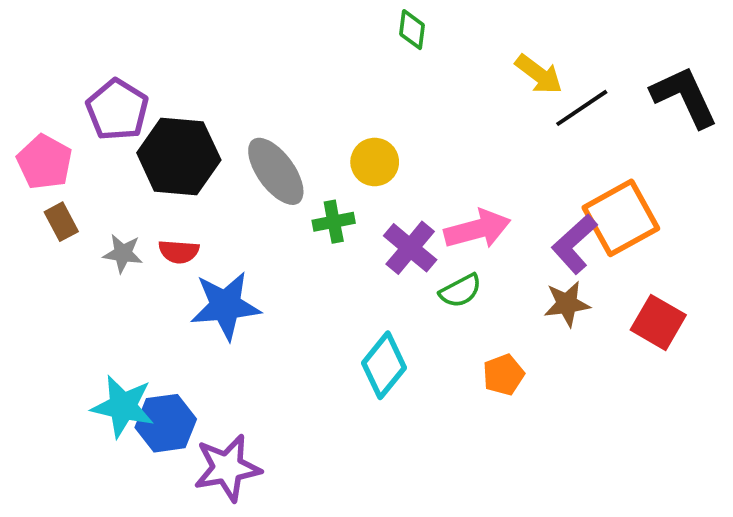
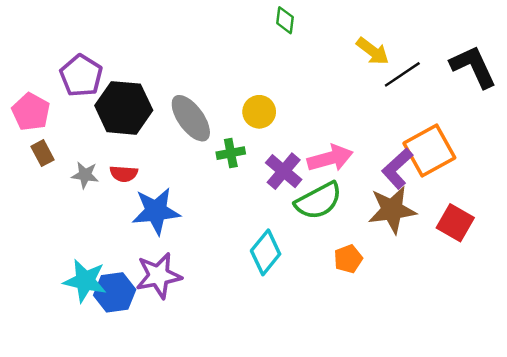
green semicircle: (461, 291) -> (318, 201), size x1.6
brown star: (567, 304) -> (392, 210), size x1.5
purple star: (227, 468) -> (159, 276), moved

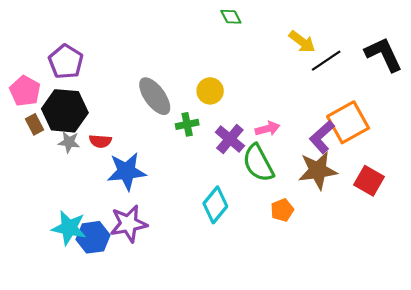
green diamond: (285, 20) -> (231, 17), turned -35
black hexagon: (124, 108) -> (65, 111), moved
pink arrow: (330, 158) -> (268, 129), size x0.7
green semicircle: (318, 201) -> (258, 163), turned 90

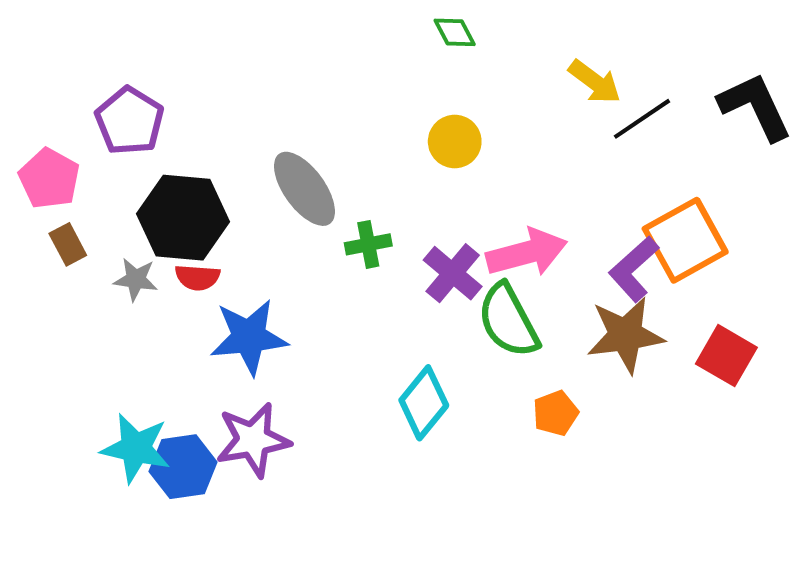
yellow circle: (210, 91) -> (455, 142), moved
black hexagon: (65, 111) -> (183, 218), moved
pink arrow: (268, 129) -> (527, 253), size x1.6

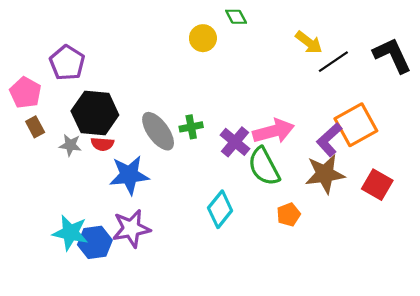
yellow circle: (455, 142) -> (203, 38), moved
gray ellipse: (304, 189) -> (158, 131), moved

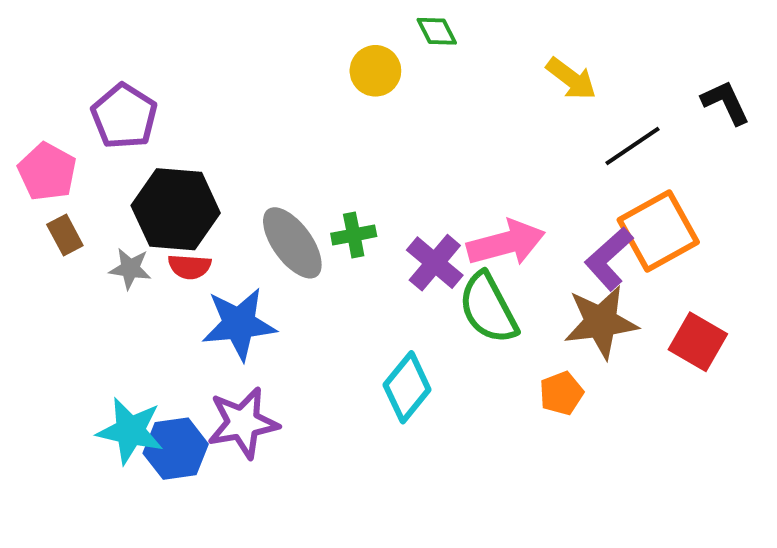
black L-shape: (392, 55) -> (726, 102), size x0.7
black line: (333, 62) -> (633, 146), moved
orange pentagon: (288, 215) -> (561, 393), moved

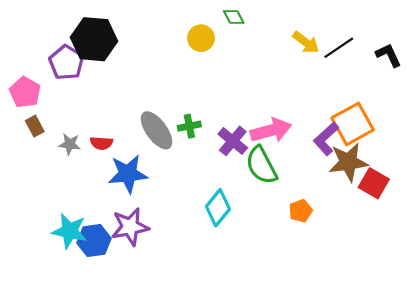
black line: (633, 146) -> (339, 48), moved
black hexagon: (176, 209) -> (94, 39), moved
brown star: (601, 322) -> (348, 162), moved

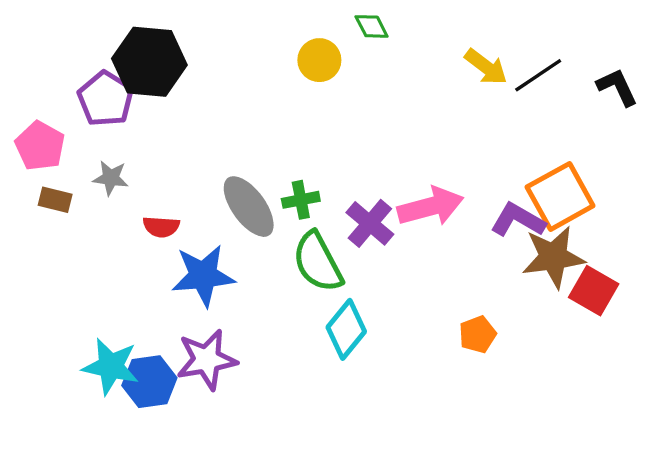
brown rectangle: (35, 126) -> (55, 200), turned -48
purple L-shape: (326, 139) -> (518, 220), turned 72
gray star: (70, 144) -> (111, 178), moved
green semicircle: (261, 165) -> (318, 262), moved

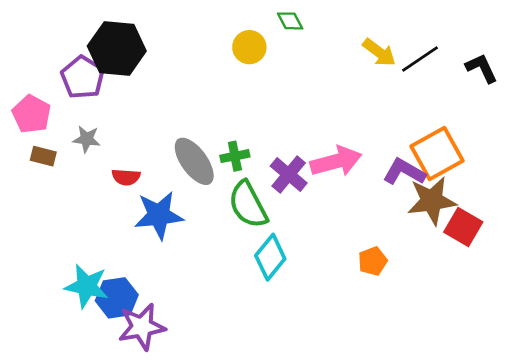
purple star: (207, 360) -> (142, 327), moved

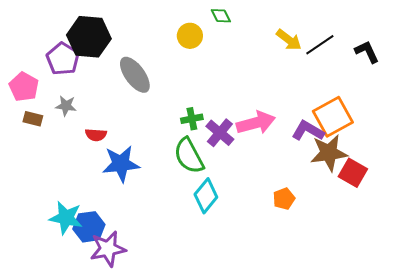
green cross: (235, 156) -> (192, 119), moved
gray ellipse: (194, 161) -> (135, 75), moved

